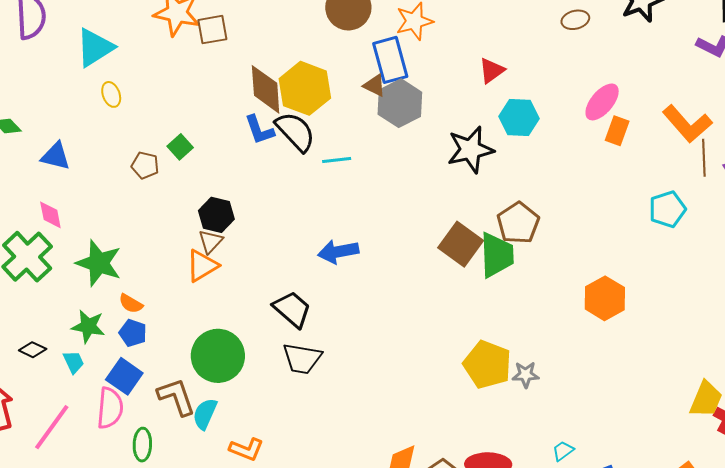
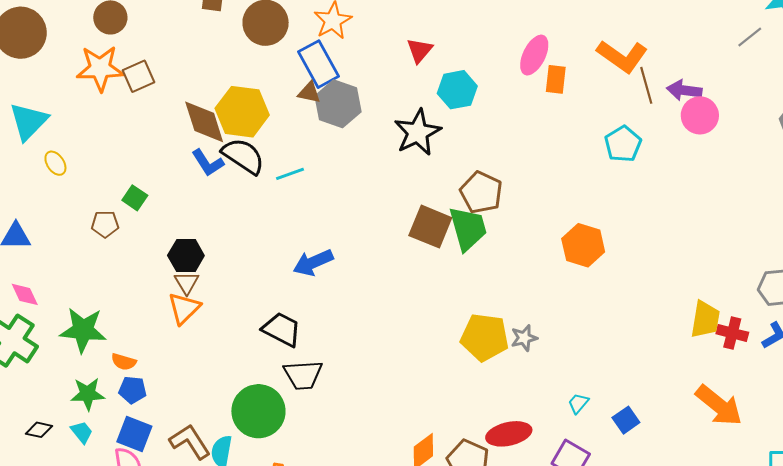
green circle: (218, 356) -> (258, 411), moved

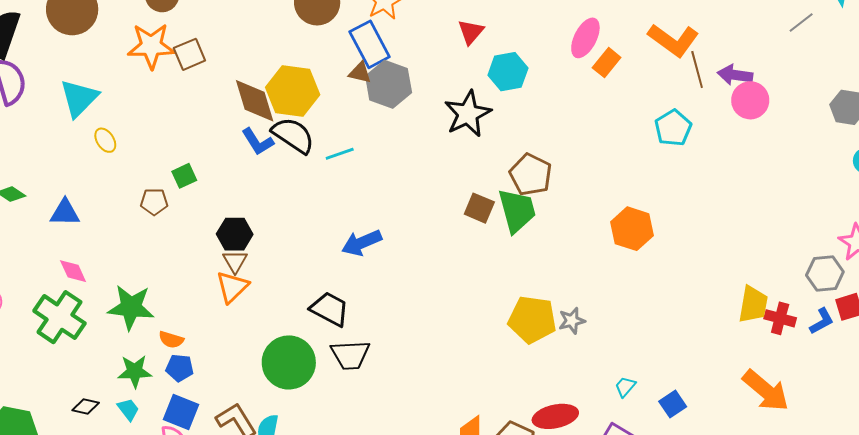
orange rectangle: (556, 79) -> (607, 63), turned 32
green square: (135, 198) -> (184, 176), turned 30
brown square: (430, 227) -> (479, 208), size x0.7
green circle: (258, 411) -> (289, 362), moved

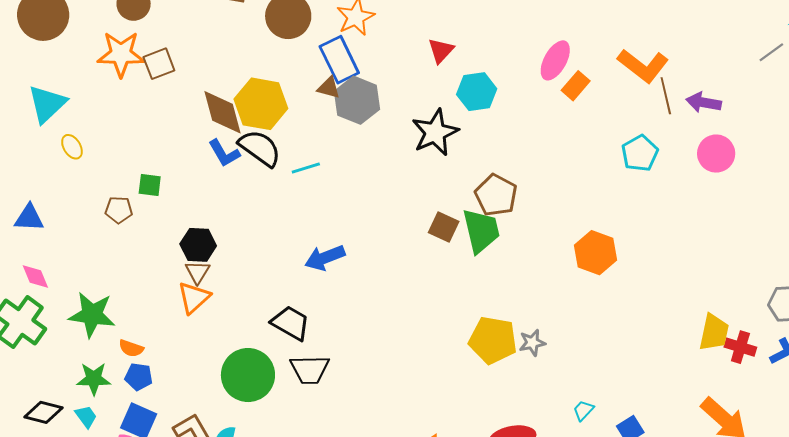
pink circle: (750, 100) -> (716, 154), moved
green square: (184, 176) -> (150, 185), turned 30
black diamond: (86, 407) -> (43, 412), size x1.4

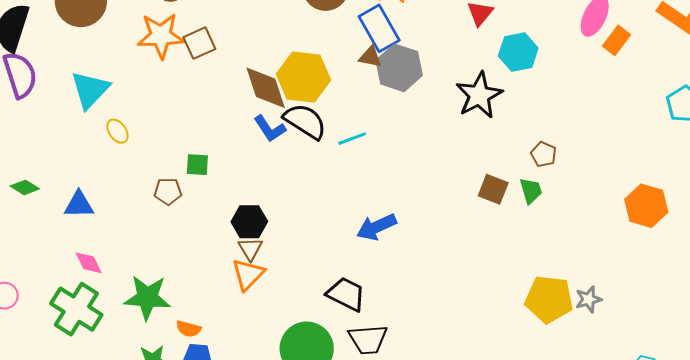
brown pentagon: (496, 195) -> (544, 154), size x0.6
green trapezoid: (481, 231) -> (531, 191), size x0.6

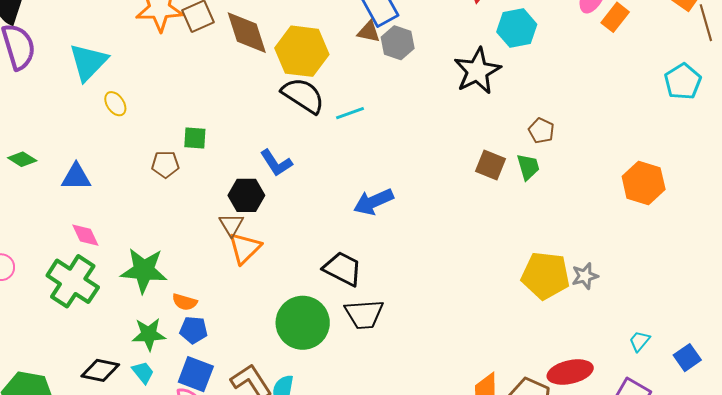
gray hexagon: (399, 68) -> (398, 43), size x0.7
brown diamond: (266, 88) -> (247, 33), moved
blue L-shape: (270, 129) -> (276, 163), moved
brown triangle: (250, 249) -> (231, 225), moved

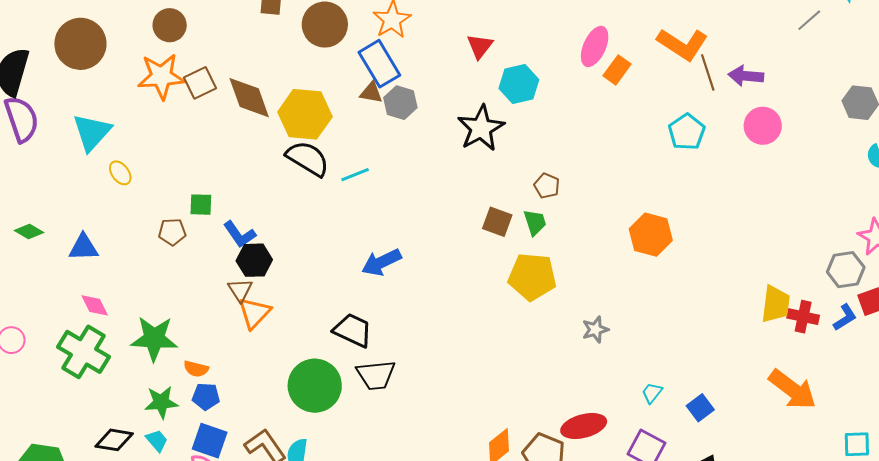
blue L-shape: (276, 163) -> (240, 234), moved
yellow pentagon: (545, 275) -> (532, 277), moved

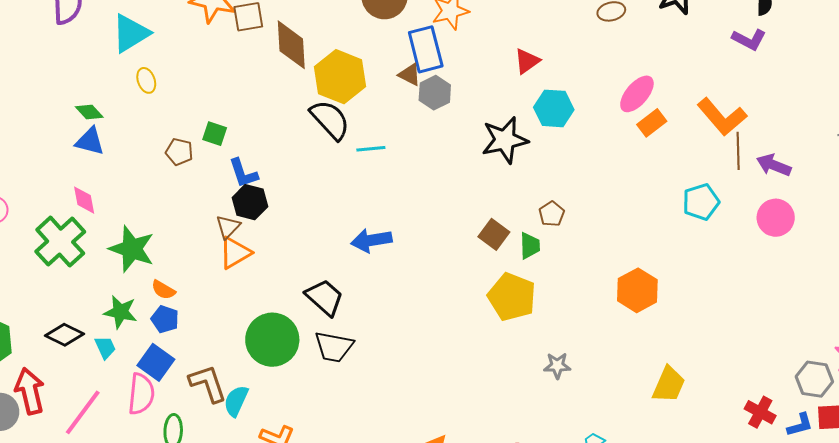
green diamond: (29, 231) -> (89, 112), moved
yellow trapezoid: (776, 304) -> (669, 385), moved

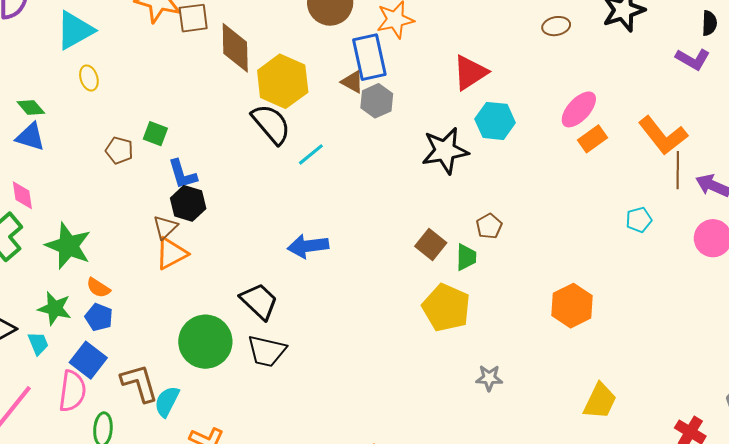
red triangle: (527, 61) -> (470, 73), size x1.4
cyan line: (371, 149) -> (311, 154), turned -36
cyan pentagon: (701, 202) -> (639, 220), size x0.7

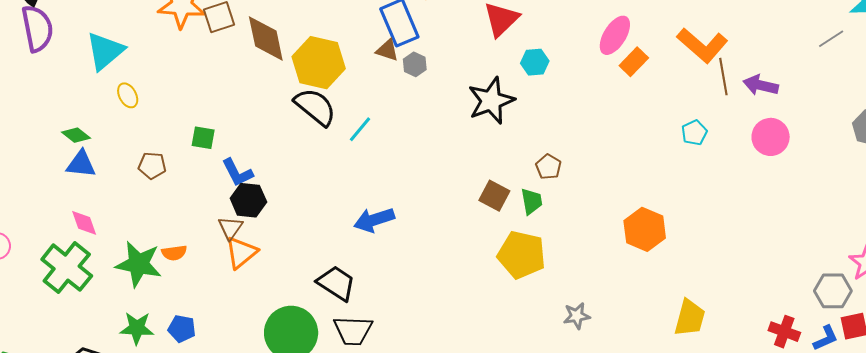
gray hexagon: (377, 101) -> (415, 64), size x0.7
cyan hexagon: (495, 121) -> (535, 62), size x0.7
brown pentagon: (119, 150) -> (152, 166), moved
orange semicircle: (98, 288) -> (174, 253), moved, turned -30

